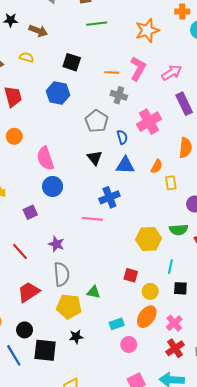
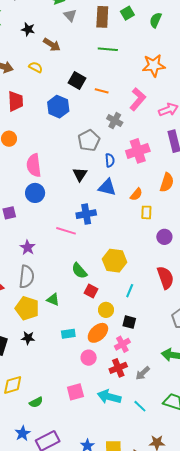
orange line: (112, 72) -> (102, 91), moved
green semicircle: (179, 230) -> (79, 271), moved, turned 42
black square: (180, 288) -> (129, 322), moved
pink circle: (129, 344) -> (89, 358), moved

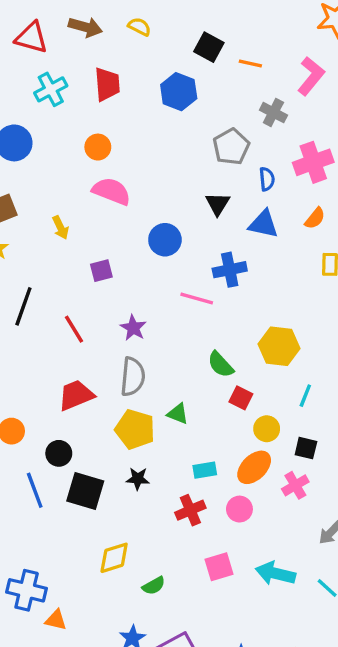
pink semicircle: (34, 165) -> (111, 191), moved, turned 120
blue circle: (35, 193) -> (165, 240), moved
orange semicircle: (136, 194) -> (315, 218), moved
red cross: (118, 368) -> (190, 510), moved

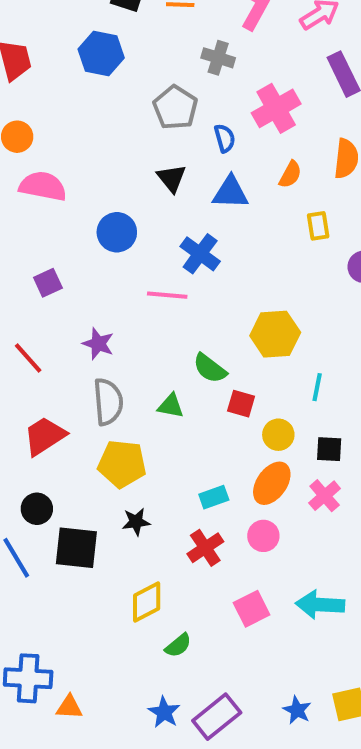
blue cross: (230, 270) -> (200, 254), turned -32
green triangle: (178, 414) -> (171, 406), moved
yellow diamond: (114, 558) -> (147, 602), moved

